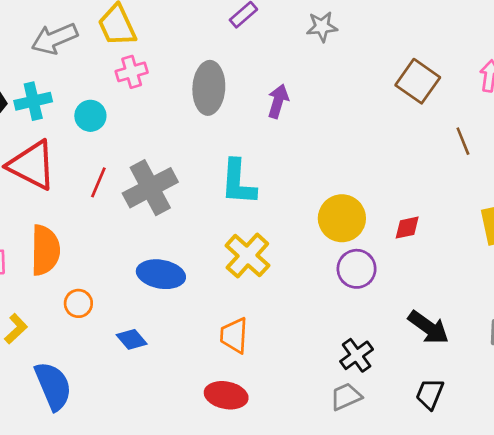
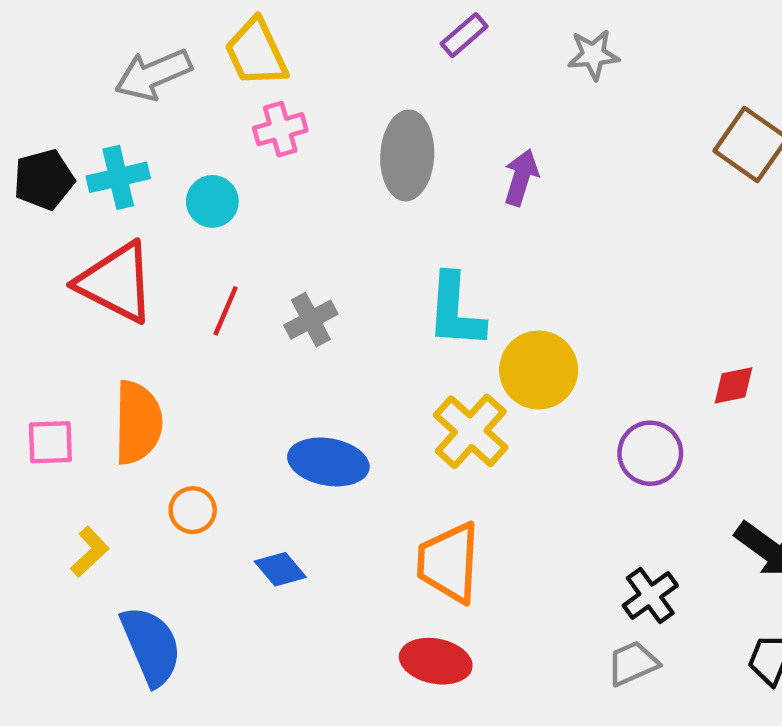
gray cross: (150, 188) -> (311, 320), size x0.6
yellow circle: (342, 218) -> (539, 370), moved
orange trapezoid: (234, 335) -> (449, 563), size x1.4

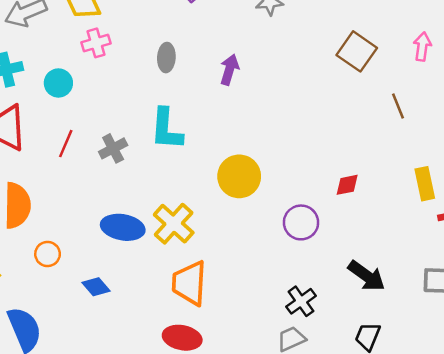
gray ellipse: (407, 155) -> (166, 58), size x0.6
cyan L-shape: (455, 311) -> (166, 129), moved
yellow cross: (471, 431) -> (174, 224), moved

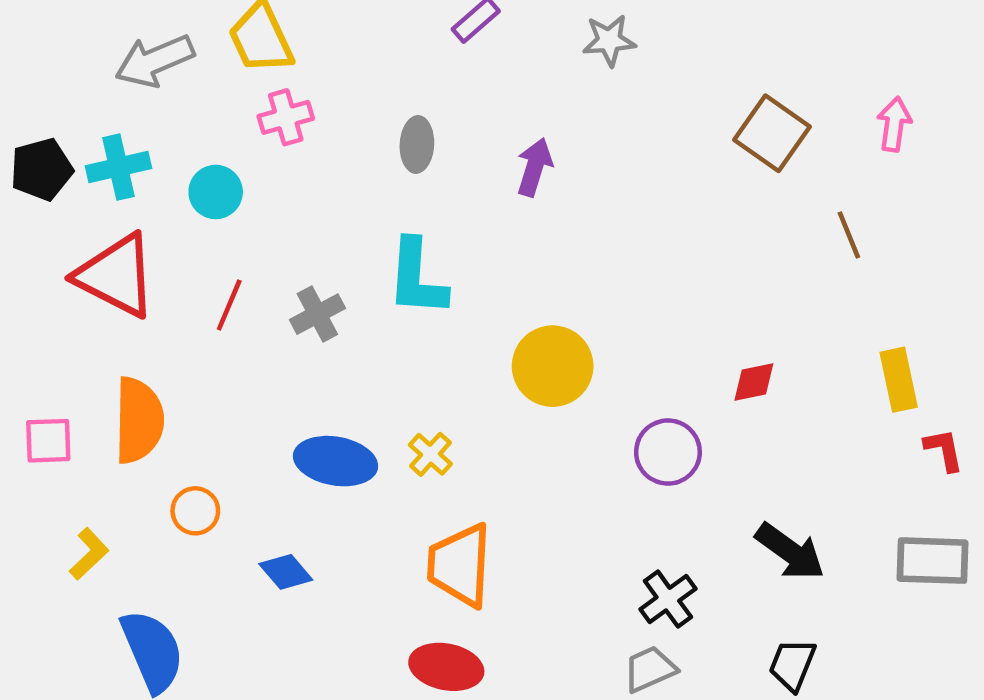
yellow cross: (174, 224) -> (430, 454), size x0.6

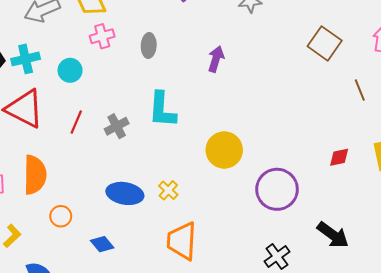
gray ellipse: (417, 144) -> (149, 45), moved
red diamond: (754, 382) -> (339, 157), moved
purple circle: (668, 452) -> (277, 189), size x1.4

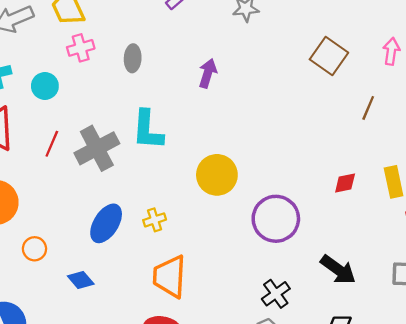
brown line: (360, 90) -> (368, 108), turned 45
gray cross: (117, 126) -> (97, 148), size x1.6
yellow cross: (168, 190) -> (155, 220), turned 30
blue ellipse: (125, 193) -> (106, 223), turned -68

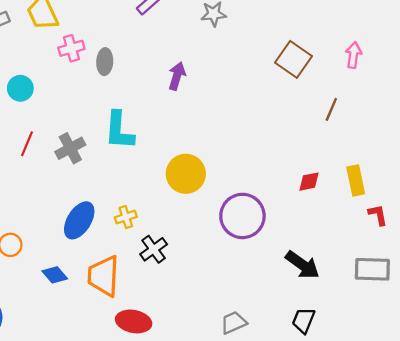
pink cross: (81, 48) -> (71, 48), moved
gray cross: (97, 148) -> (70, 148), size x0.7
orange trapezoid: (170, 276) -> (104, 276), moved
black cross: (276, 294) -> (154, 249), moved

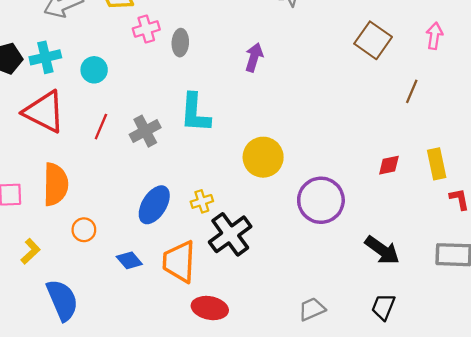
black cross: (154, 249) -> (230, 234), size x1.5

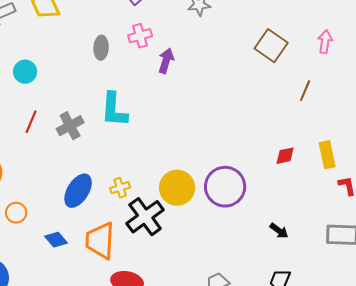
pink cross: (146, 29) -> (140, 36), moved
yellow circle: (263, 157) -> (177, 188), moved
black arrow: (382, 250) -> (279, 231), size x0.6

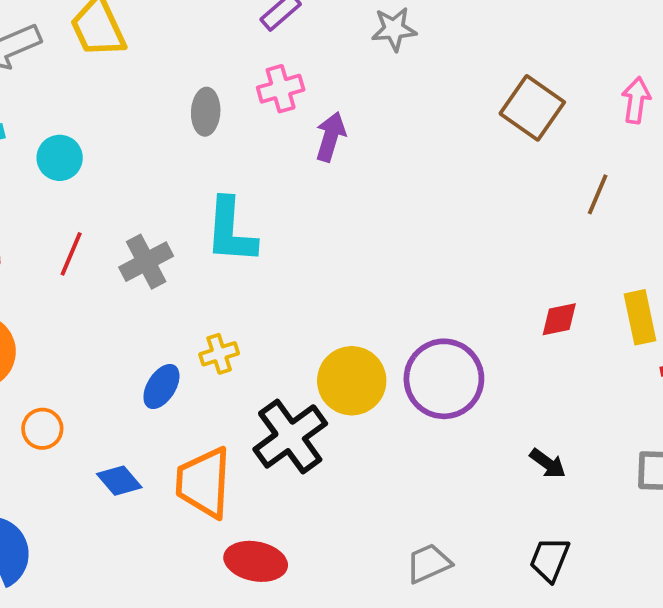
yellow cross: (120, 188) -> (219, 354), moved
blue ellipse: (78, 191) -> (161, 386), size x0.7

